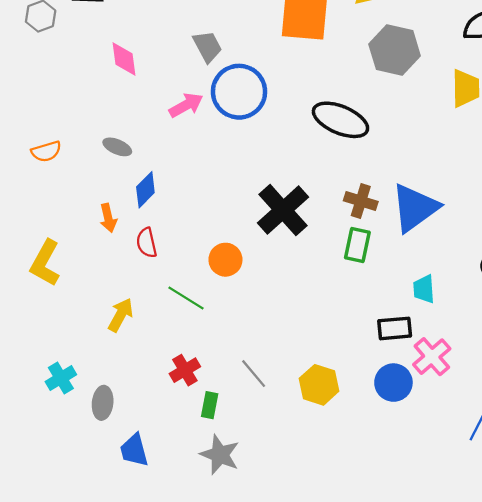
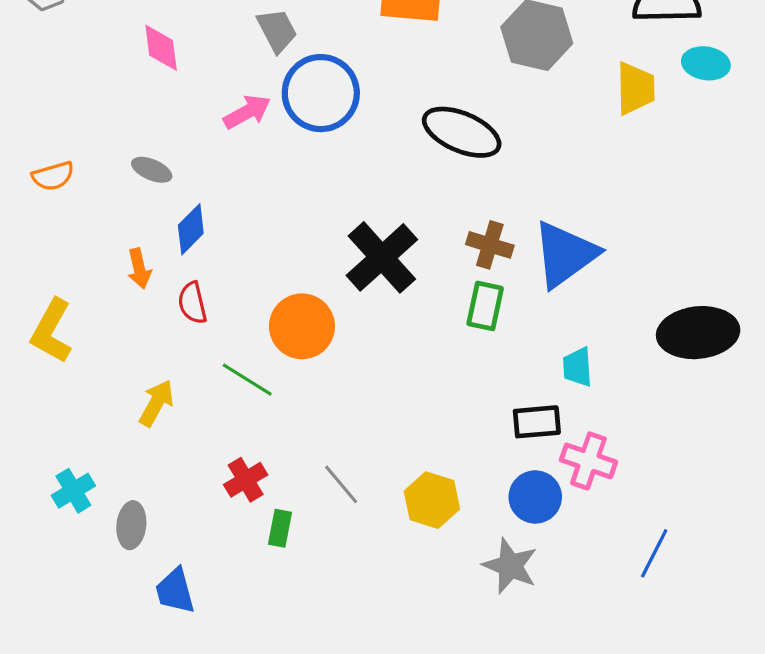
orange circle: (225, 260) -> (302, 326), size x1.4
pink cross: (432, 357) -> (588, 461), turned -30
gray star: (220, 455) -> (510, 566), moved

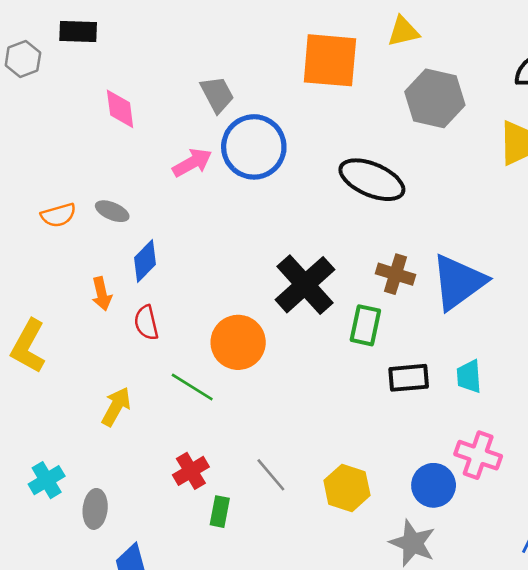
orange semicircle: (53, 176) -> (58, 215), moved
green rectangle: (485, 306) -> (365, 325), moved
black rectangle: (537, 422) -> (409, 378), moved

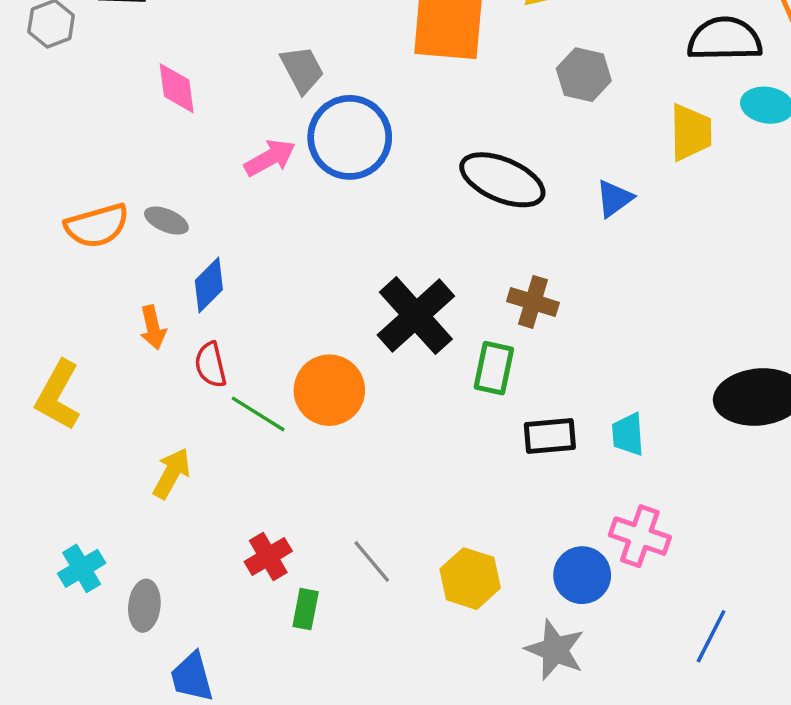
gray hexagon: (435, 98) -> (584, 75), size x0.7
orange semicircle: (58, 215) -> (97, 226), size x1.4
blue triangle: (458, 282) -> (614, 198), moved, size x0.5
green line: (192, 387) -> (258, 414), moved

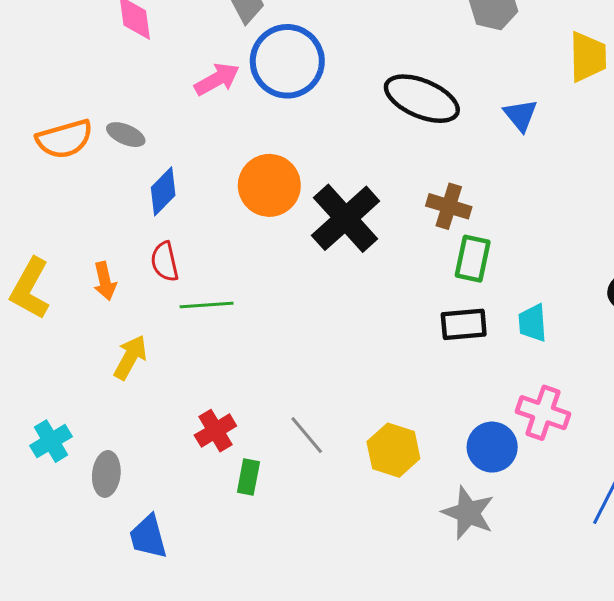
blue triangle: (614, 198) -> (521, 115), turned -33
orange arrow: (153, 327) -> (105, 281), moved
green rectangle: (494, 368) -> (473, 259), moved
orange circle: (329, 390) -> (269, 185), moved
green line: (258, 414) -> (207, 305), turned -36

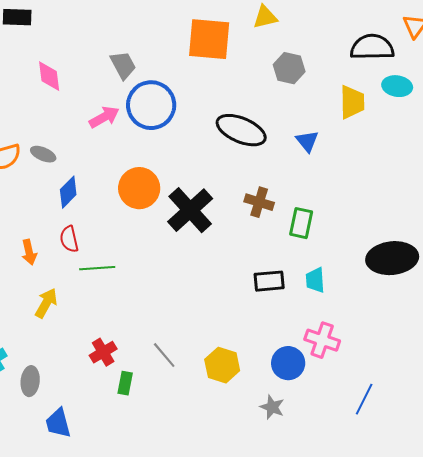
green rectangle: (473, 259) -> (301, 223), moved
gray star: (468, 513) -> (272, 407), size x0.7

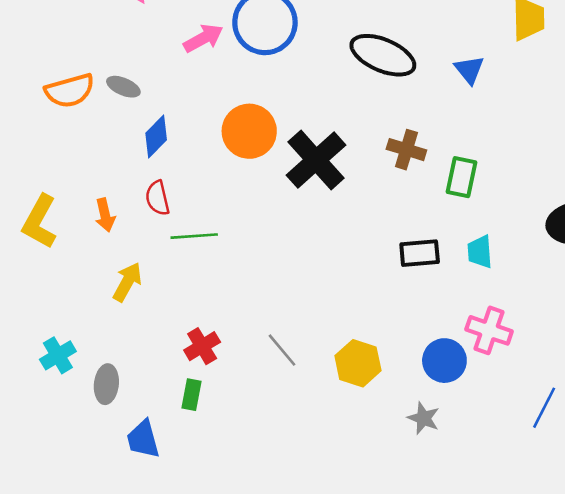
green rectangle: (125, 383) -> (192, 395), moved

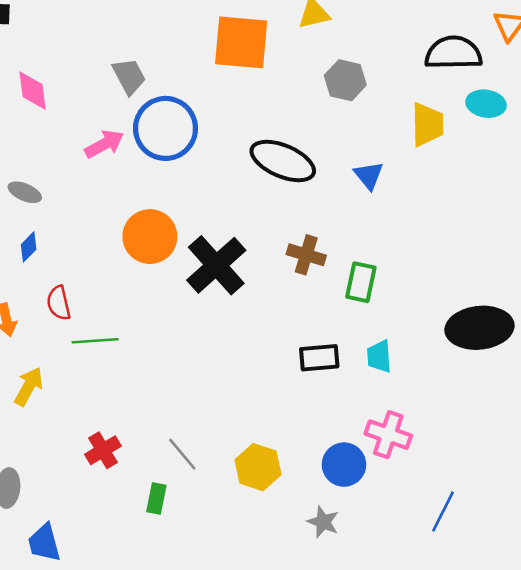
blue diamond: (156, 136) -> (29, 247), moved, size x0.7
green rectangle: (192, 395) -> (156, 498), moved

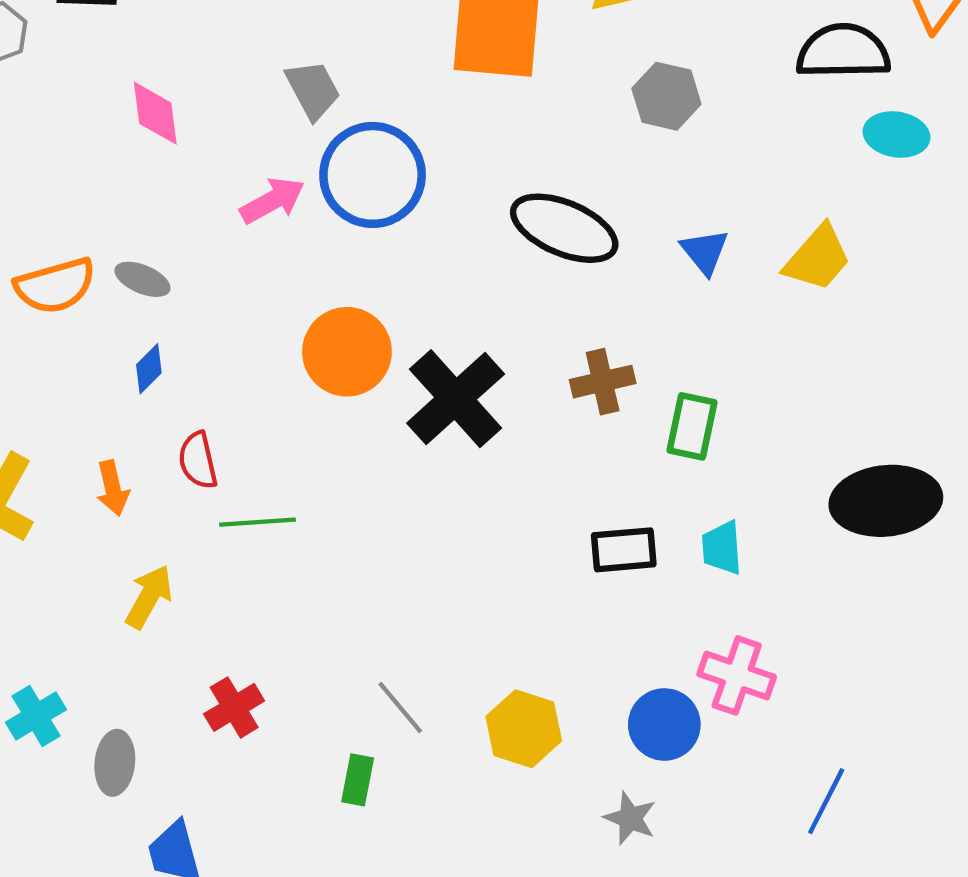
yellow trapezoid: (427, 125) -> (818, 258), moved, turned 42
brown cross: (306, 255) -> (603, 382), turned -30
red cross: (103, 450) -> (234, 707), moved

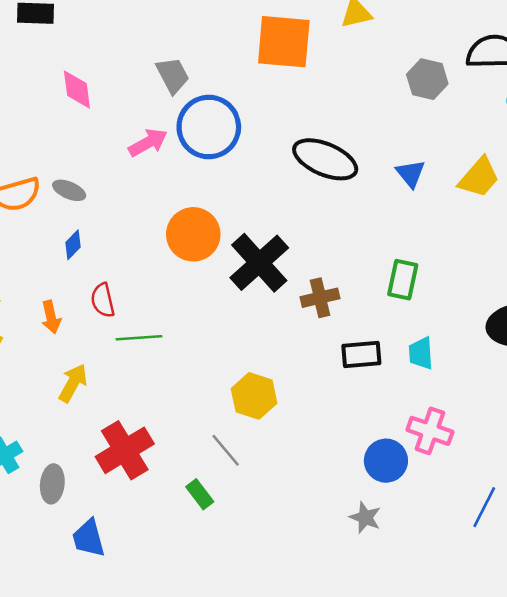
gray hexagon: (666, 96) -> (427, 79), moved
brown cross: (603, 382) -> (320, 298), moved
red cross: (234, 707) -> (125, 450), size x1.6
yellow hexagon: (524, 729) -> (254, 396), moved
green rectangle: (358, 780) -> (200, 494), turned -48

